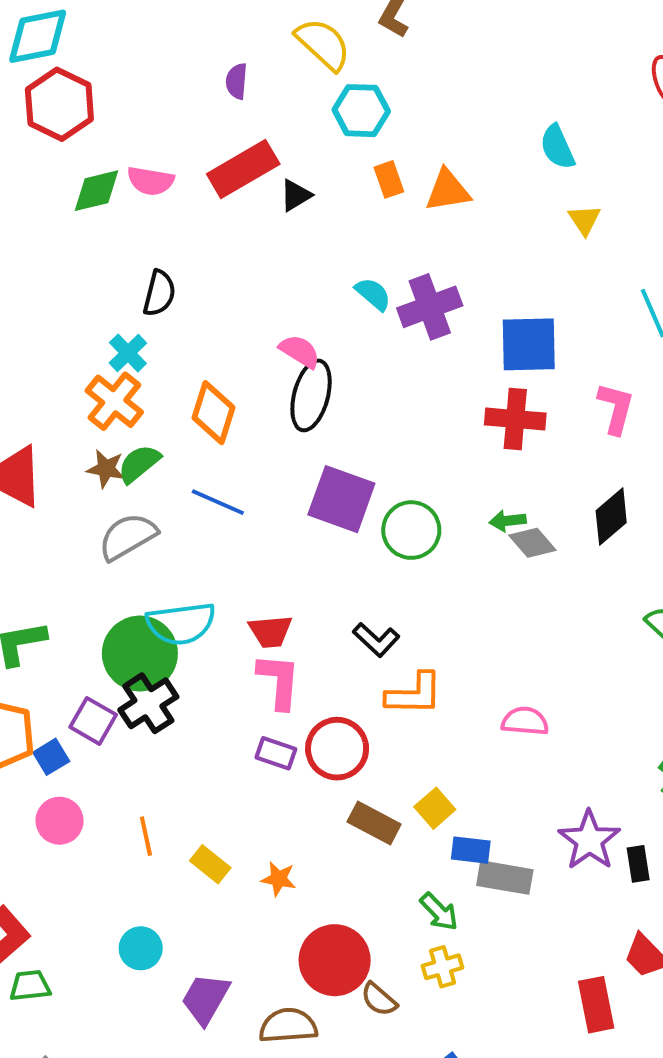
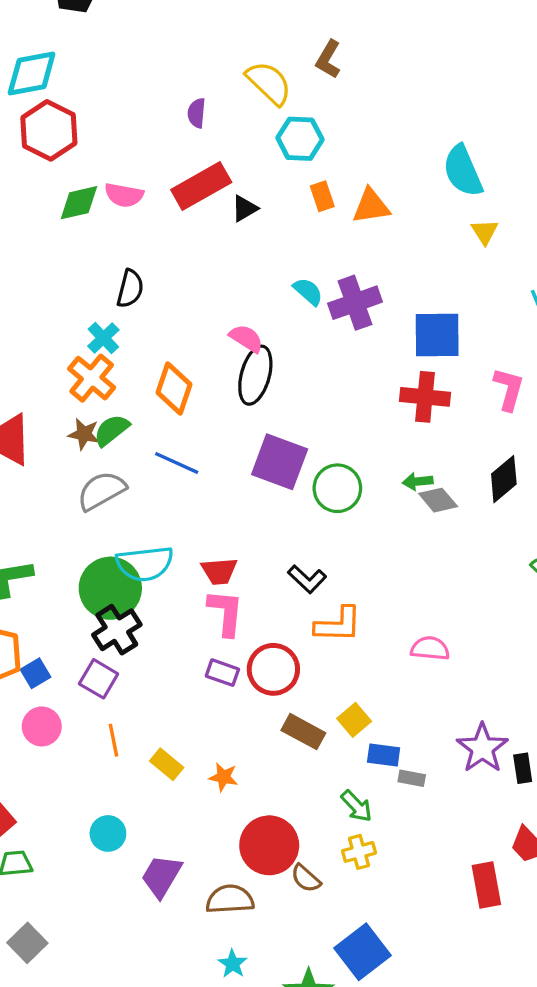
cyan semicircle: (557, 147) -> (463, 171), size x1.4
purple square: (93, 721) -> (99, 679), moved
gray rectangle: (505, 878) -> (412, 778), size x0.6

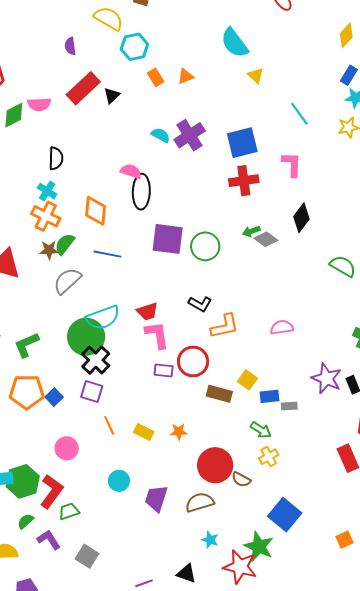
orange triangle: (371, 206) -> (186, 76), size x0.7
pink circle: (42, 726) -> (67, 448), moved

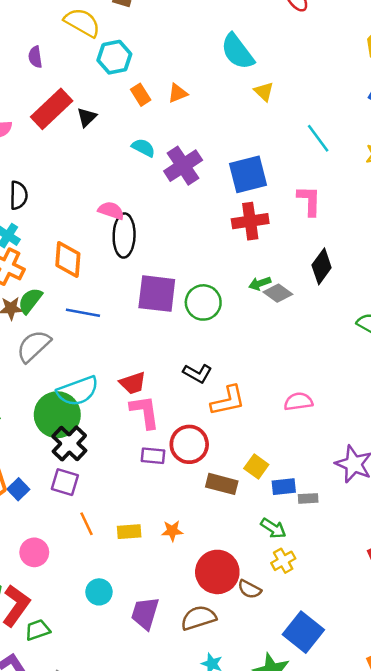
cyan semicircle: (161, 135) -> (143, 148), moved
yellow rectangle: (144, 432) -> (129, 532), turned -30

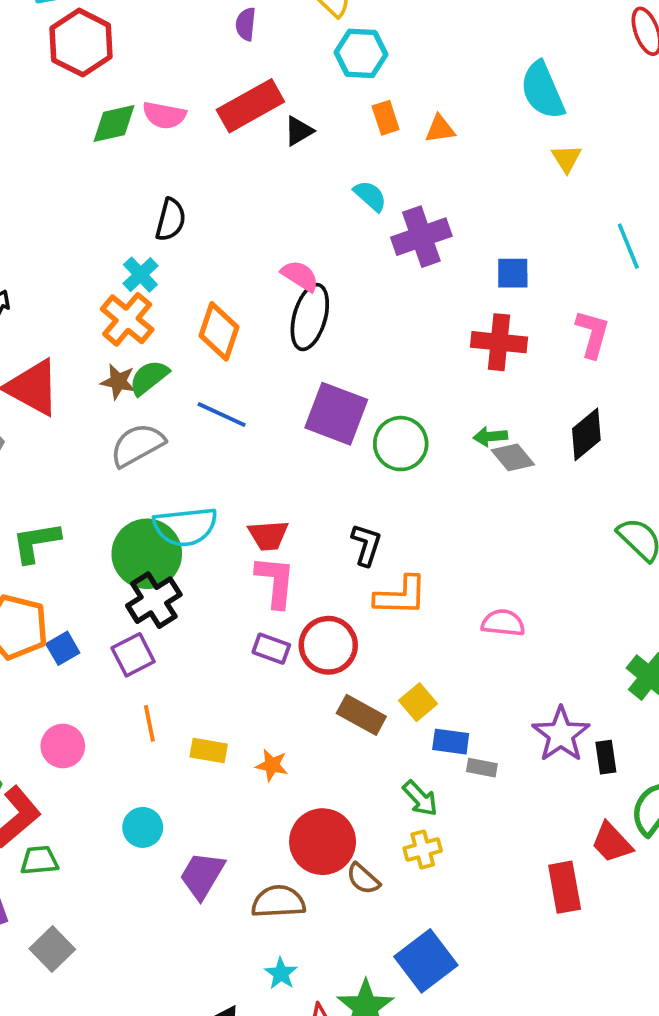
blue square: (248, 174) -> (513, 273), size x0.6
black L-shape: (197, 373) -> (366, 545), turned -116
purple square: (65, 482) -> (133, 655), turned 32

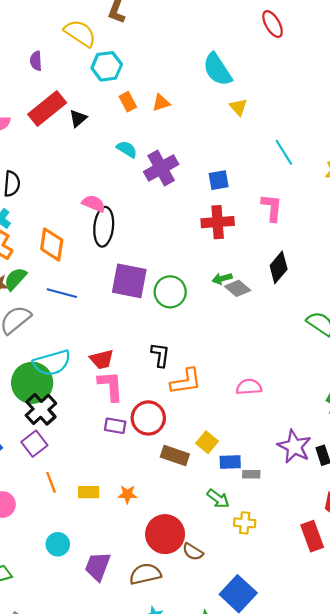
yellow cross: (423, 849) -> (245, 523), moved, turned 30

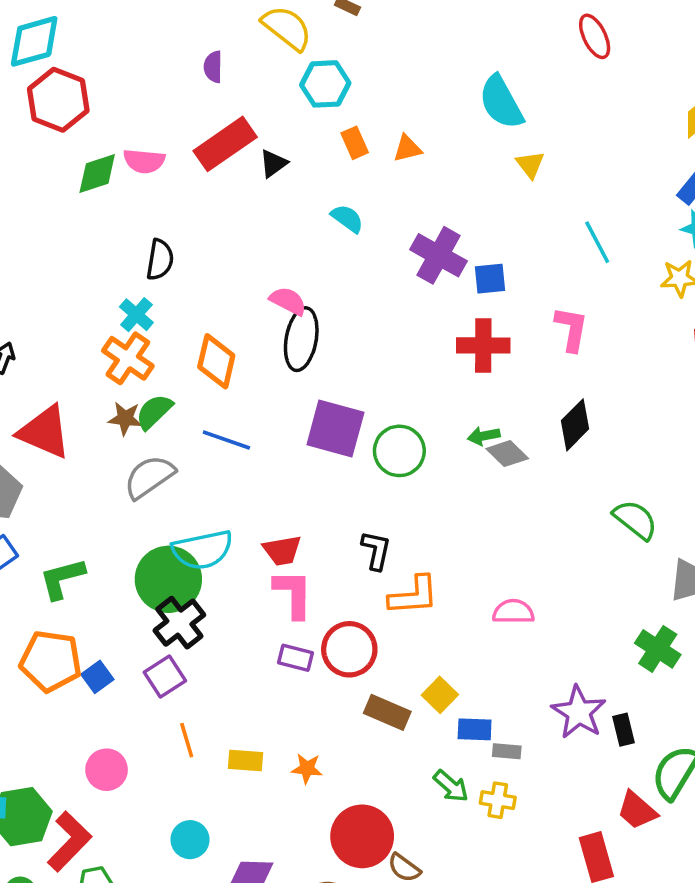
purple cross: (161, 168) -> (439, 255), moved, turned -36
yellow cross: (245, 523) -> (498, 800), moved

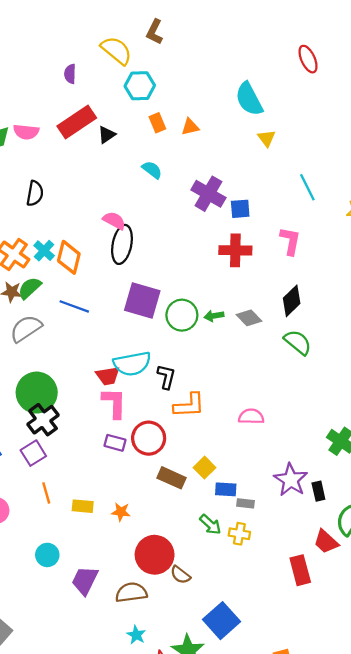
cyan cross: (136, 315) -> (44, 251), moved
green arrow: (484, 436) -> (214, 316), moved
green semicircle: (635, 520) -> (298, 342), moved
cyan semicircle: (202, 550) -> (132, 364), moved

